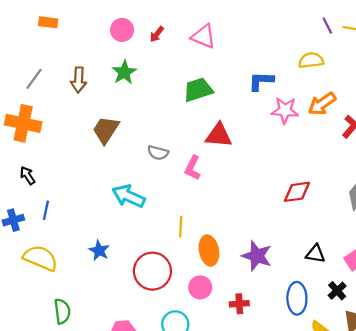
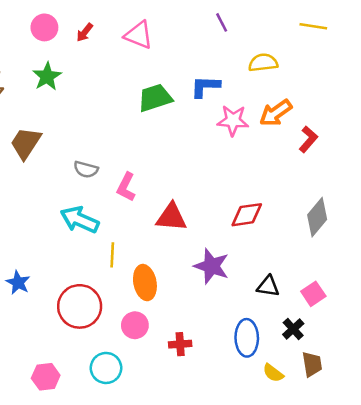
purple line: (327, 26) -> (222, 22), moved
green trapezoid: (198, 90) -> (155, 98), moved
red triangle: (219, 135) -> (171, 217), moved
cyan arrow: (129, 196) -> (80, 220), moved
purple star: (257, 256) -> (212, 266), moved

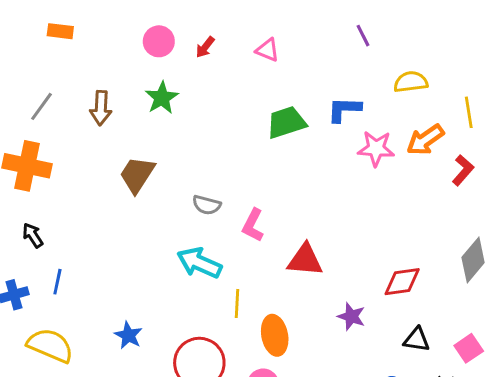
yellow line: (313, 26) -> (469, 112), moved, turned 72
pink triangle: (139, 35) -> (267, 50), size x0.7
red diamond: (247, 215) -> (402, 282), moved
purple star: (212, 266) -> (351, 316), size x0.7

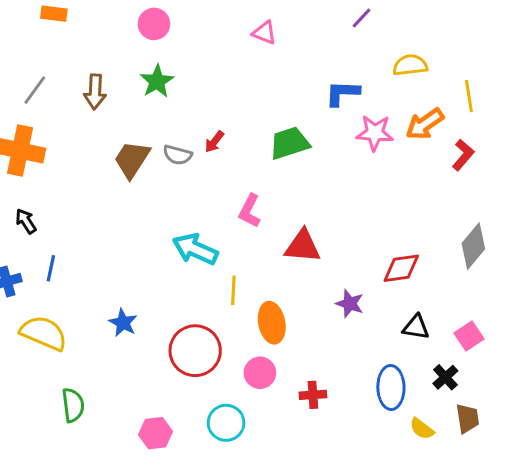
purple line: (363, 36) -> (362, 18), turned 70
red arrow: (205, 47) -> (214, 142), moved
green trapezoid: (286, 122) -> (289, 143), moved
gray semicircle: (207, 205) -> (178, 155), moved

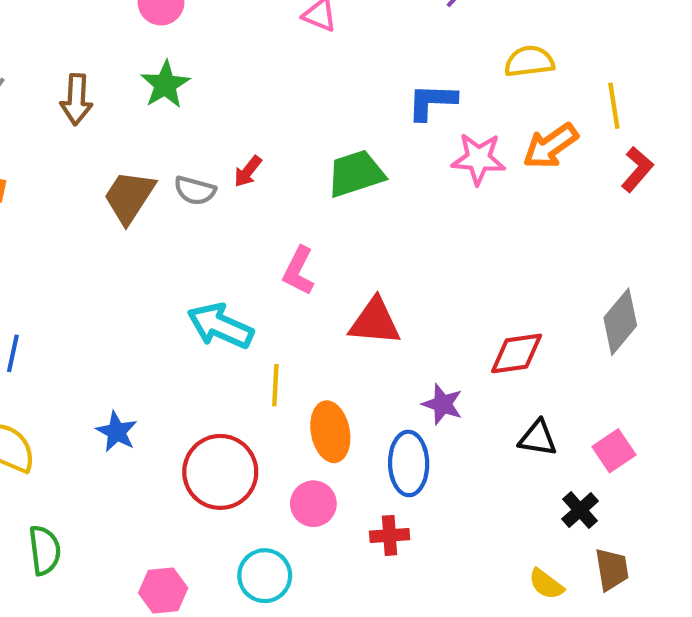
red L-shape: (463, 155) -> (637, 169), moved
blue ellipse: (391, 387) -> (409, 463), moved

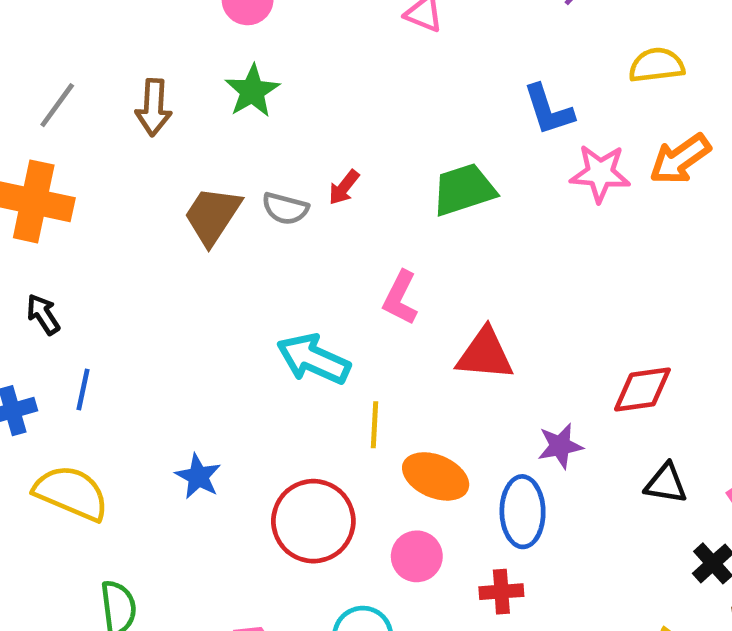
blue L-shape: (432, 102) -> (548, 110), turned -110
purple star: (442, 404) -> (560, 446), turned -30
orange ellipse: (330, 432) -> (436, 476), turned -56

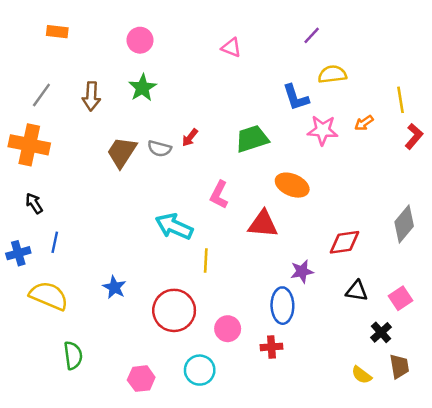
yellow semicircle: (657, 65) -> (332, 74), moved
orange arrow: (680, 159) -> (364, 123), size x0.6
orange ellipse: (436, 476) -> (292, 185), moved

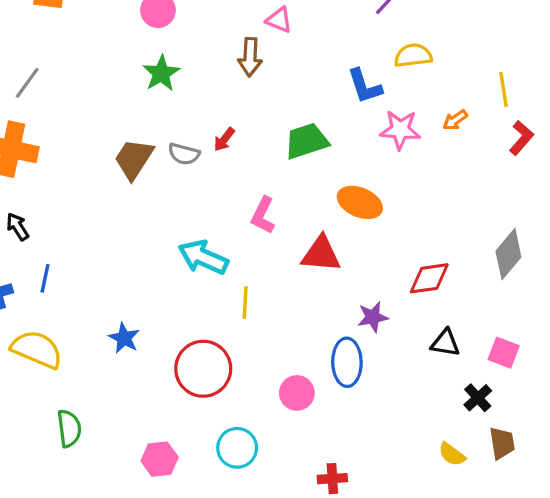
brown arrow: (91, 96) -> (250, 57), moved
pink square: (400, 298) -> (504, 353), turned -35
pink circle: (228, 329) -> (297, 393), moved
red cross: (271, 347) -> (332, 479), moved

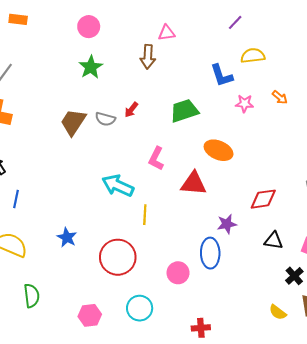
pink triangle: (279, 20) -> (167, 33), turned -30
orange arrow: (455, 120) -> (280, 97), turned -105
pink star: (400, 130) -> (244, 103), size x0.7

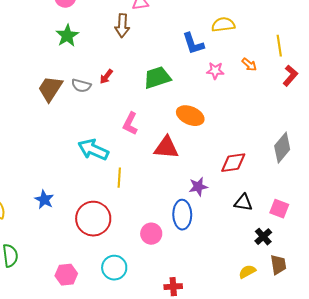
yellow semicircle: (278, 312) -> (247, 272), turned 114

